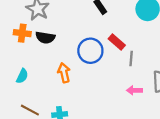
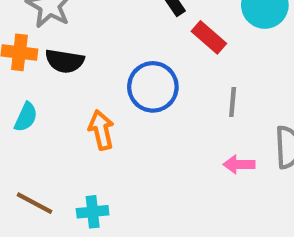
red rectangle: (117, 42) -> (209, 37), moved
cyan semicircle: (22, 76) -> (26, 117), moved

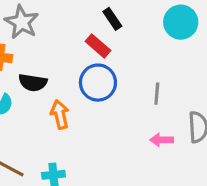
red rectangle: (209, 37) -> (98, 46), moved
black semicircle: (65, 61) -> (33, 83), moved

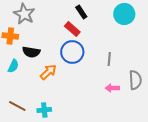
orange arrow: (60, 114) -> (48, 72), turned 60

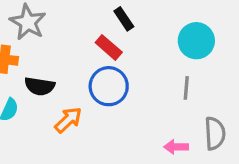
cyan circle: (124, 14) -> (196, 41), moved
gray line: (109, 59) -> (186, 88), moved

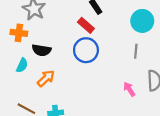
orange arrow: (68, 120) -> (46, 78), moved
pink arrow: (176, 147) -> (129, 89), turned 56

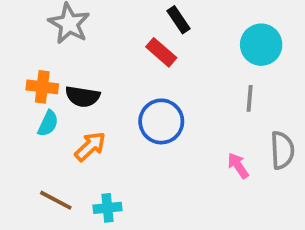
orange cross: (19, 33) -> (42, 87), moved
blue circle: (86, 50) -> (161, 121), moved

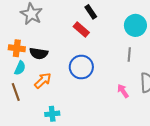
brown line: (56, 200) -> (16, 92), moved, turned 42

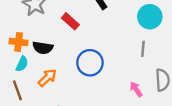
red rectangle: (81, 30) -> (70, 21), moved

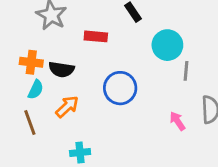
cyan circle: (150, 17) -> (167, 45), moved
red rectangle: (70, 21) -> (96, 36), turned -36

